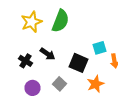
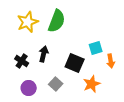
black arrow: (48, 54) -> (44, 54), turned -112

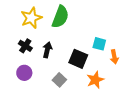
cyan square: (96, 48) -> (99, 44), turned 32
black cross: (22, 61) -> (25, 46), moved
purple circle: (29, 88) -> (24, 73), moved

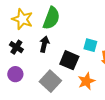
yellow star: (31, 18) -> (22, 19), turned -30
black arrow: (47, 50) -> (44, 44), moved
gray square: (59, 80) -> (50, 81), size x1.5

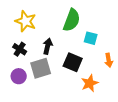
green semicircle: (51, 18) -> (72, 20), moved
cyan square: (90, 45) -> (91, 38), moved
gray square: (50, 81) -> (41, 68), moved, turned 30

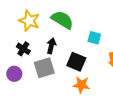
green semicircle: (72, 20) -> (62, 20), moved, turned -80
purple circle: (19, 76) -> (14, 74), moved
orange star: (90, 83) -> (81, 85), moved, turned 30

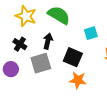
cyan square: (94, 38) -> (91, 33), turned -32

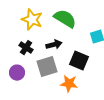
black arrow: (48, 41) -> (54, 45), turned 63
orange star: (78, 80) -> (69, 84), moved

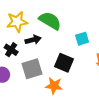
yellow star: (32, 20) -> (17, 22), turned -30
black arrow: (54, 45) -> (33, 40), moved

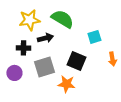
black cross: (11, 50) -> (23, 48), turned -32

